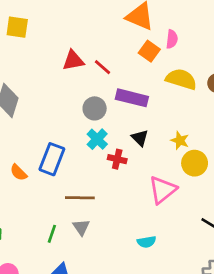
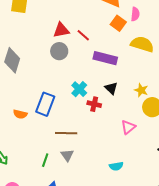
gray circle: (95, 108) -> (59, 51), moved
orange semicircle: (19, 172) -> (20, 114), turned -32
pink triangle: (163, 190) -> (128, 127), size x0.7

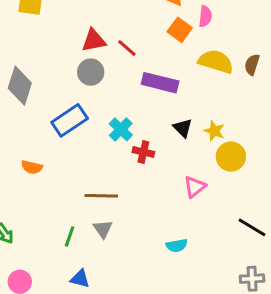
black triangle: (111, 88) -> (183, 128), moved
blue rectangle: (45, 104) -> (70, 120), moved, turned 35

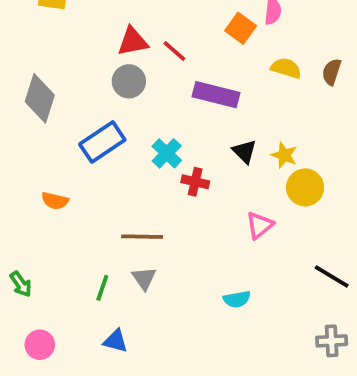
yellow semicircle: (216, 62) -> (286, 68), size x0.7

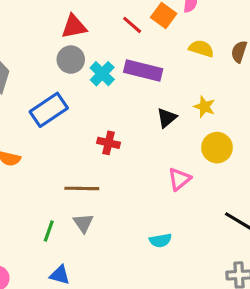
red line: (174, 51) -> (132, 25), moved
black triangle: (244, 151) -> (167, 118), turned 35
cyan cross: (167, 153) -> (102, 74), moved
yellow star: (284, 155) -> (204, 107), moved
red cross: (195, 182) -> (109, 143), moved

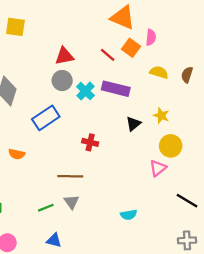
pink triangle: (179, 179) -> (158, 168), moved
green line: (49, 231) -> (46, 208), turned 49

